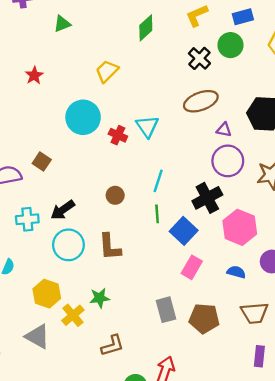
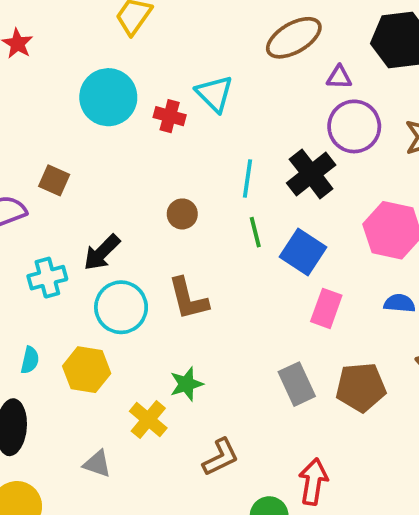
black cross: (207, 198) -> (311, 174), moved
yellow hexagon: (47, 294) -> (87, 370), moved
gray triangle: (38, 336) -> (97, 464), size x0.7

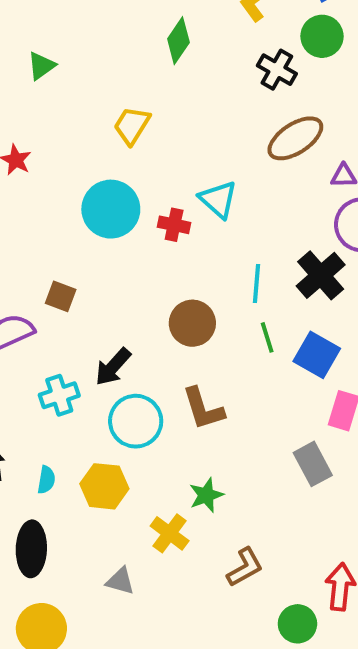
brown circle: (182, 214) -> (192, 323), size x1.5
gray rectangle: (297, 384) -> (313, 464), moved

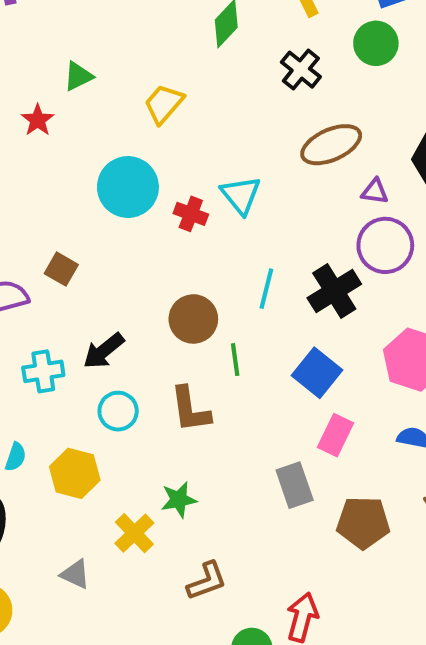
green triangle: (41, 66) -> (78, 76), moved
black cross: (277, 70) -> (301, 70), moved
green line: (267, 337) -> (235, 360), moved
cyan circle: (136, 421) -> (118, 411), size x0.7

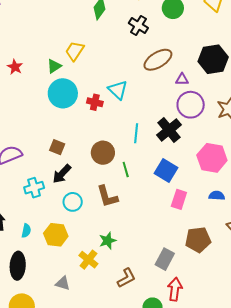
green triangle: (78, 76) -> (54, 66), moved
brown square: (61, 269) -> (57, 147), moved
gray rectangle: (295, 485) -> (165, 259), moved, turned 55

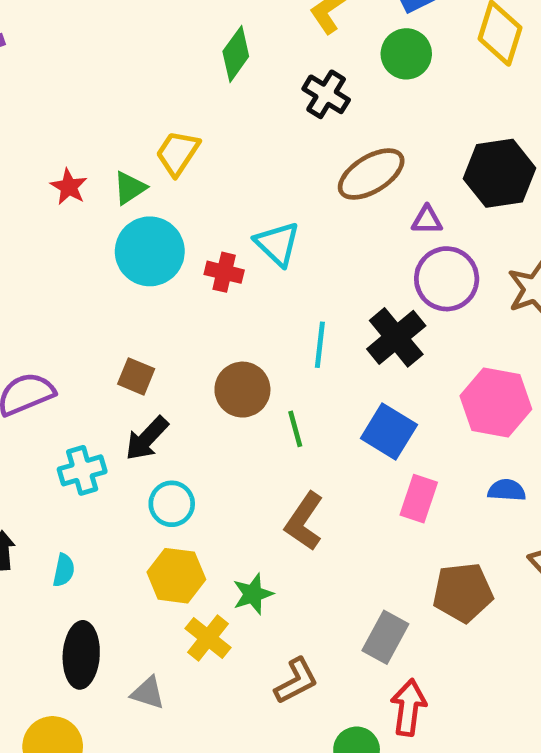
red star: (15, 67) -> (69, 187), moved
brown L-shape: (107, 196) -> (304, 521), moved, turned 50
yellow hexagon: (56, 235) -> (176, 576), moved
black ellipse: (18, 266) -> (81, 655), moved

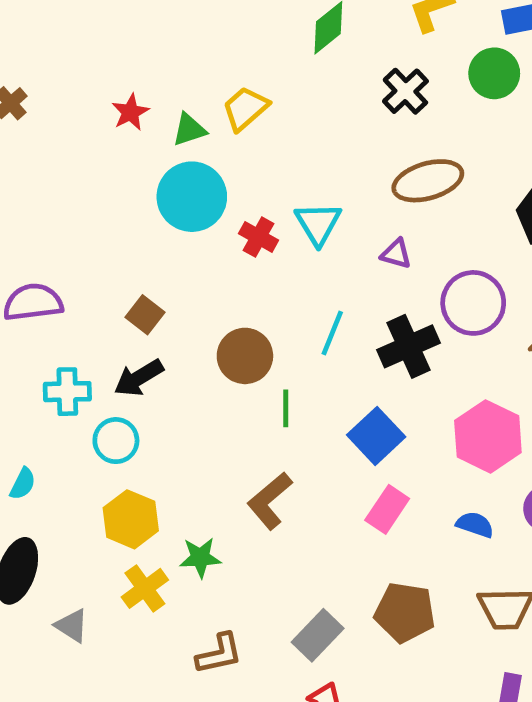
purple triangle: (427, 220) -> (396, 254), moved
cyan circle: (172, 504) -> (116, 441), moved

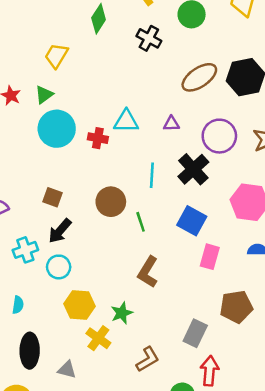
yellow trapezoid: (245, 108) -> (56, 56), moved
brown ellipse: (428, 181) -> (199, 77), moved
cyan triangle: (318, 224) -> (126, 121), turned -40

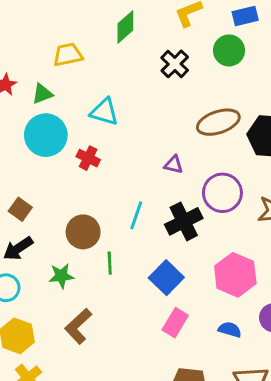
yellow trapezoid: (56, 56) -> (68, 55), turned 32
cyan triangle: (126, 121) -> (104, 112), moved
brown L-shape: (148, 272) -> (78, 326), moved
green star: (122, 313) -> (61, 276), moved

